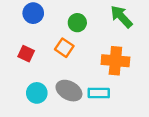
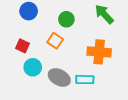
cyan circle: (37, 93) -> (33, 67), moved

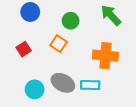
red square: (22, 46) -> (24, 49), turned 32
cyan circle: (33, 67) -> (35, 89), moved

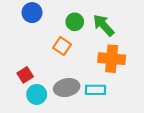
green arrow: (111, 15) -> (104, 25), moved
red square: (24, 49) -> (25, 75), moved
gray ellipse: (63, 83) -> (67, 88), turned -40

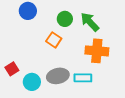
red square: (25, 75) -> (12, 69), moved

